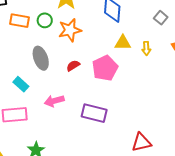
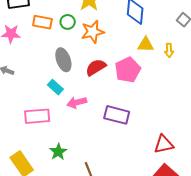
red semicircle: (73, 66) -> (96, 67), size x1.5
cyan rectangle: (21, 84) -> (55, 87), moved

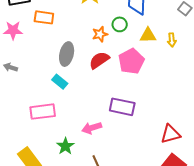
green circle: (68, 22) -> (120, 24), moved
orange star: (93, 32) -> (100, 34), moved, size x0.7
gray ellipse: (63, 60) -> (67, 54), turned 35
pink arrow: (77, 102) -> (92, 128), moved

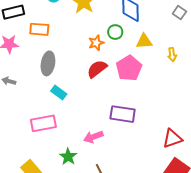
yellow arrow: (172, 40) -> (172, 55), moved
gray ellipse: (67, 54) -> (48, 63), moved

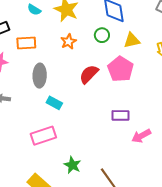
orange star: (96, 43) -> (69, 42), moved
purple rectangle: (123, 114) -> (120, 115), size x0.7
pink arrow: (93, 137) -> (141, 136), moved

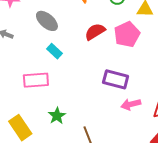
gray ellipse: (40, 76) -> (47, 21), turned -65
purple rectangle: (120, 115) -> (116, 79), size x1.4

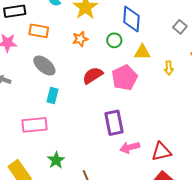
cyan rectangle: (54, 51) -> (52, 95), turned 63
purple rectangle: (116, 79) -> (114, 123), turned 65

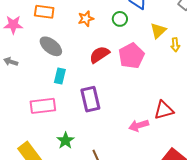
yellow triangle: (142, 52) -> (158, 31), moved, turned -42
purple rectangle: (114, 123) -> (90, 99), moved
red triangle: (161, 152) -> (164, 110), moved

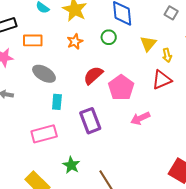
pink pentagon: (131, 56) -> (121, 88), moved
red triangle: (164, 110) -> (162, 80), moved
pink arrow: (139, 125) -> (140, 118), moved

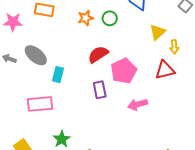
green circle: (109, 37) -> (110, 18), moved
gray ellipse: (44, 74) -> (36, 55), moved
purple rectangle: (90, 121) -> (100, 90), moved, size x0.7

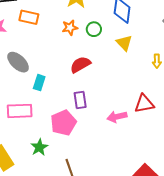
yellow triangle: (158, 32) -> (124, 43), moved, turned -36
red triangle: (165, 70) -> (144, 104), moved
pink pentagon: (124, 71) -> (63, 123), moved

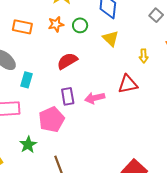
orange rectangle: (29, 17) -> (22, 27), moved
red triangle: (144, 104) -> (128, 84), moved
pink arrow: (117, 117) -> (95, 98), moved

